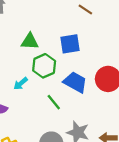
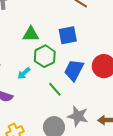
blue trapezoid: (75, 82) -> (74, 70), turned -90

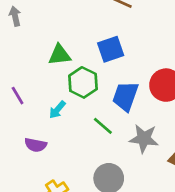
gray star: (78, 116) -> (144, 138), moved

